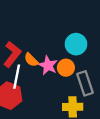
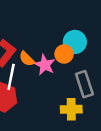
orange circle: (66, 68) -> (64, 54), moved

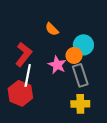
orange semicircle: (27, 59) -> (52, 29), moved
gray rectangle: (84, 84) -> (80, 75), moved

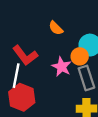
red L-shape: (24, 54) -> (25, 55), turned 105
white line: (28, 75) -> (16, 76), moved

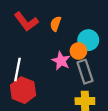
orange semicircle: (56, 28) -> (56, 24), turned 64
red L-shape: (25, 55) -> (26, 22), moved

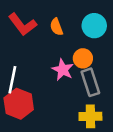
orange semicircle: (56, 24) -> (56, 27), turned -40
cyan circle: (88, 40) -> (94, 26), moved

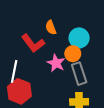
red L-shape: (22, 24) -> (33, 43), moved
cyan circle: (94, 26) -> (79, 38), moved

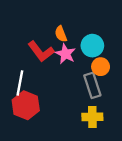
orange circle: (73, 54) -> (101, 67), moved
pink star: (56, 63) -> (65, 54), moved

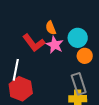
gray rectangle: (92, 85) -> (79, 84), moved

